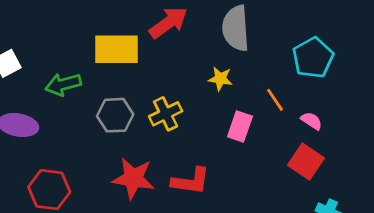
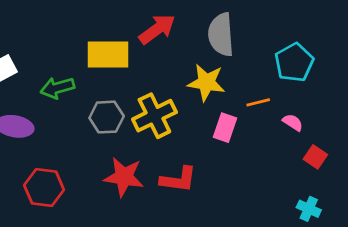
yellow star: (220, 79) -> (206, 82), size x1.6
orange line: (275, 100) -> (258, 102), turned -70
yellow cross: (166, 114) -> (154, 116), size x1.4
red square: (306, 162) -> (315, 157), moved, size x0.7

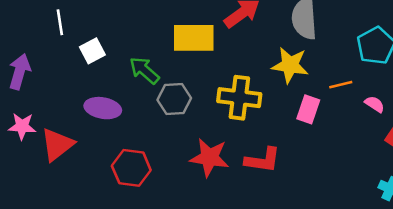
green arrow: (57, 88) -> (144, 70), turned 56
yellow cross: (154, 116) -> (239, 98), turned 33
gray hexagon: (107, 117) -> (174, 99), moved

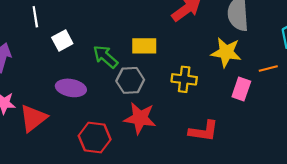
yellow rectangle: (194, 38) -> (144, 46), moved, size x0.7
yellow cross: (239, 98) -> (184, 79), size x0.7
red star: (209, 157) -> (140, 118), moved

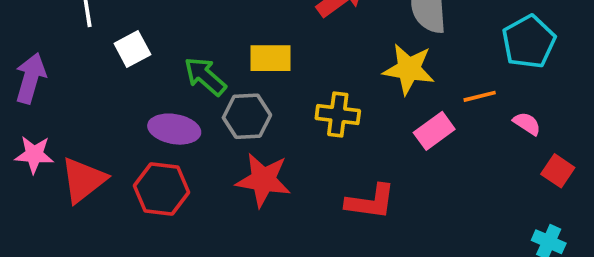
purple ellipse: (71, 88) -> (174, 129), moved
pink rectangle: (241, 89) -> (434, 131), turned 35
red hexagon: (95, 138) -> (161, 189), moved

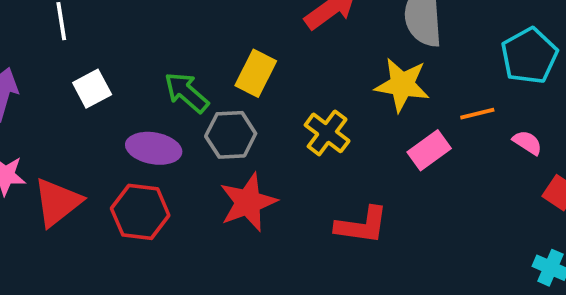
white square: (132, 49) -> (92, 89), moved
yellow rectangle: (271, 58) -> (256, 73), turned -63
yellow cross: (338, 114) -> (327, 133), turned 30
red star: (263, 180) -> (248, 202), turned -30

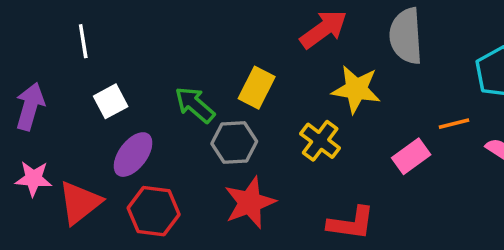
yellow star: (402, 85) -> (356, 89), moved
purple ellipse: (154, 148) -> (133, 155), moved, turned -63

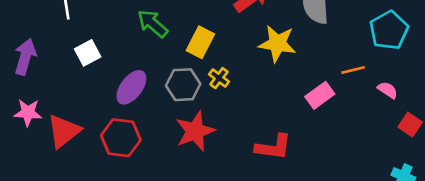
green arrow: (195, 105) -> (153, 24), moved
yellow cross: (320, 141) -> (219, 78), moved, size x0.7
purple ellipse: (133, 155) -> (131, 87), moved

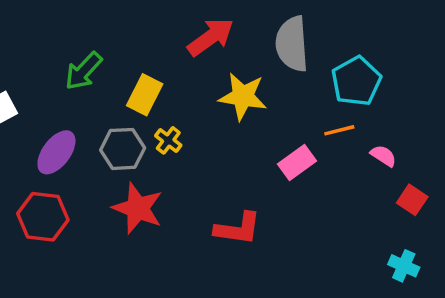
green arrow: (153, 24) -> (84, 71), turned -88
cyan pentagon: (389, 30) -> (356, 81), moved
red star: (195, 131) -> (138, 208), turned -30

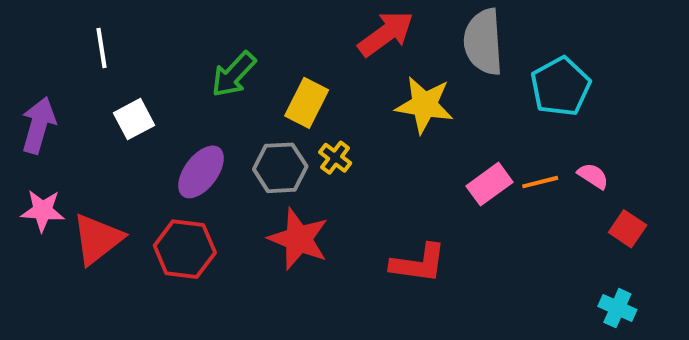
orange line: (339, 130) -> (540, 182), moved

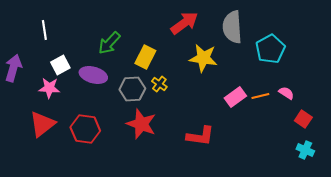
purple ellipse: (201, 172) -> (93, 75), moved, turned 68
pink star: (43, 211) -> (49, 88), moved
cyan cross: (617, 308) -> (305, 150), moved

